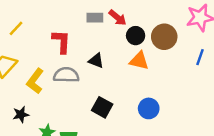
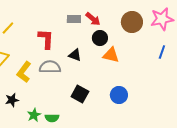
black circle: (136, 36) -> (100, 38), moved
brown circle: (164, 37) -> (132, 22), moved

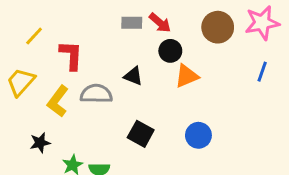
red L-shape: (46, 39) -> (71, 55), moved
orange triangle: (111, 55) -> (187, 76), turned -36

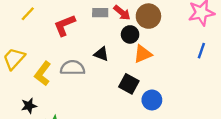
brown circle: (218, 27) -> (148, 16), moved
yellow line: (34, 36) -> (28, 14), moved
red L-shape: (71, 55) -> (65, 25), moved, turned -115
black square: (141, 134) -> (129, 84), moved

